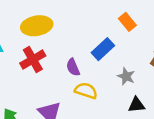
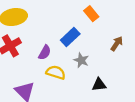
purple semicircle: (73, 67) -> (45, 52), turned -128
gray star: (126, 76) -> (81, 60), moved

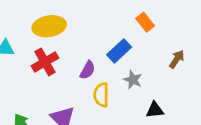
yellow semicircle: (56, 72) -> (101, 95), turned -108

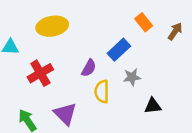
brown arrow: (177, 59) -> (175, 31), moved
red cross: (45, 62) -> (40, 73), moved
gray star: (133, 80) -> (132, 77), turned -30

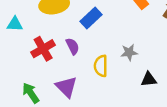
blue rectangle: (119, 50) -> (91, 18), moved
purple semicircle: (89, 68) -> (73, 46), moved, turned -56

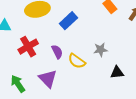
purple semicircle: (73, 46) -> (57, 52), moved
yellow semicircle: (101, 66) -> (77, 61), turned -54

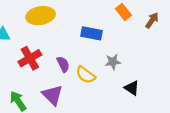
blue rectangle: (68, 21) -> (92, 33), moved, turned 54
black triangle: (117, 72) -> (132, 88), turned 40

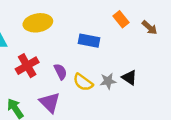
brown arrow: (152, 20) -> (150, 28), turned 98
gray star: (113, 62) -> (108, 81), moved
black triangle: (132, 88) -> (129, 78), moved

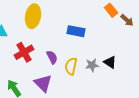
orange rectangle: (121, 19) -> (111, 10), moved
yellow ellipse: (38, 23) -> (33, 16), turned -70
yellow semicircle: (83, 82) -> (71, 66), turned 66

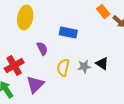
red cross: (24, 52) -> (14, 66), moved
purple semicircle: (52, 57) -> (42, 49), moved
purple triangle: (43, 83) -> (35, 85), turned 30

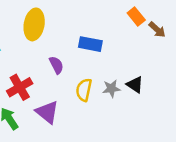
purple triangle: (35, 85) -> (47, 112), turned -36

